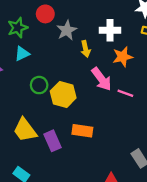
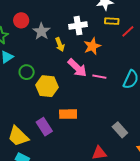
green circle: (39, 85) -> (27, 72), moved
yellow trapezoid: (25, 130) -> (18, 136), moved

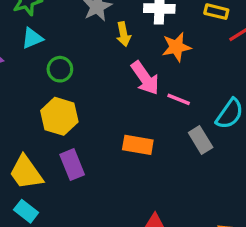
yellow hexagon: (47, 86) -> (59, 116), moved
orange rectangle: (68, 114) -> (138, 145), moved
gray rectangle: (120, 130) -> (201, 140), moved

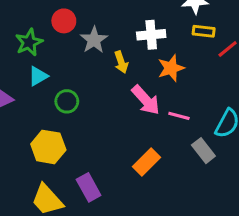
yellow hexagon: (59, 116) -> (48, 147), moved
orange rectangle: (138, 145) -> (147, 162), turned -48

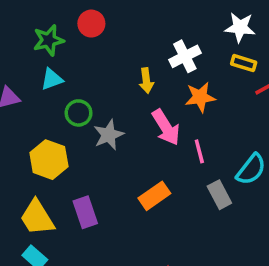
white cross: (151, 35) -> (185, 56), turned -32
gray star: (94, 40) -> (109, 135), moved
pink line: (179, 116) -> (199, 151), turned 50

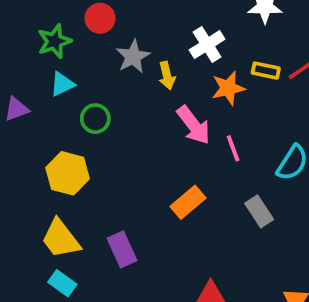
yellow rectangle: (244, 63) -> (266, 71), moved
gray star: (109, 135) -> (133, 57), moved
gray rectangle: (219, 195) -> (259, 211), moved
purple rectangle: (85, 212) -> (122, 249), moved

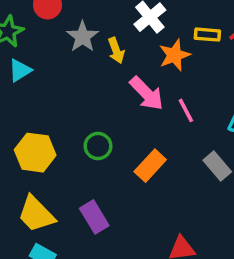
green circle: (95, 119) -> (98, 146), moved

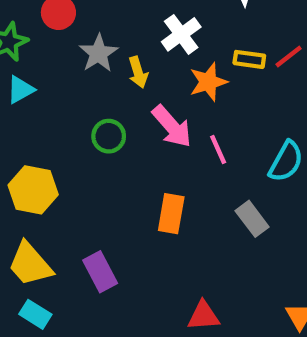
green circle: (98, 146) -> (109, 136), moved
orange rectangle: (150, 166) -> (171, 214), turned -36

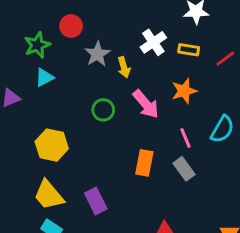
yellow rectangle: (249, 59) -> (189, 50), moved
orange star: (208, 82) -> (184, 91), moved
pink line: (218, 150) -> (186, 138), moved
gray rectangle: (252, 219) -> (184, 169), moved

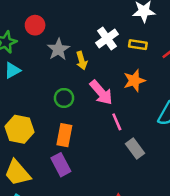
pink line: (186, 138) -> (117, 122), moved
orange rectangle: (144, 163) -> (64, 135), moved
purple rectangle: (96, 201) -> (61, 165), moved

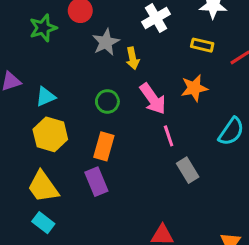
white cross: (107, 39) -> (156, 18), moved
cyan triangle: (12, 70) -> (45, 97), moved

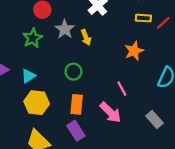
green star: (43, 28) -> (33, 38), moved
yellow rectangle: (202, 45) -> (143, 18), moved
pink arrow: (153, 99) -> (110, 112), moved
gray rectangle: (188, 170) -> (154, 120), moved

